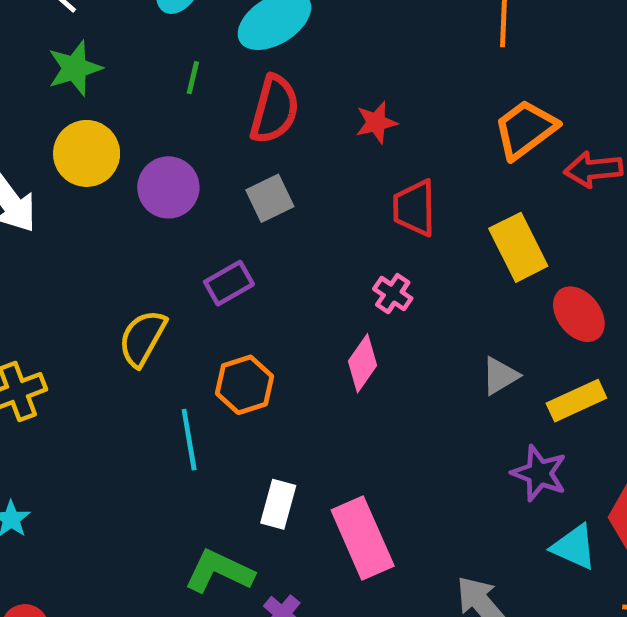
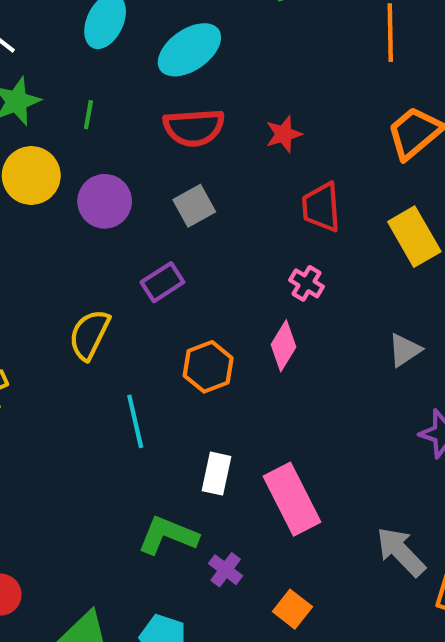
green line: (193, 78) -> (88, 115), moved
red semicircle: (275, 109) -> (194, 128), turned 74
orange hexagon: (245, 385) -> (208, 367), moved

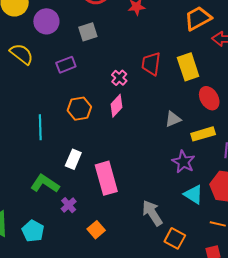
red trapezoid: (321, 207) -> (151, 64), moved
pink cross: (307, 283) -> (119, 78), moved
yellow semicircle: (89, 335) -> (21, 54), moved, turned 90

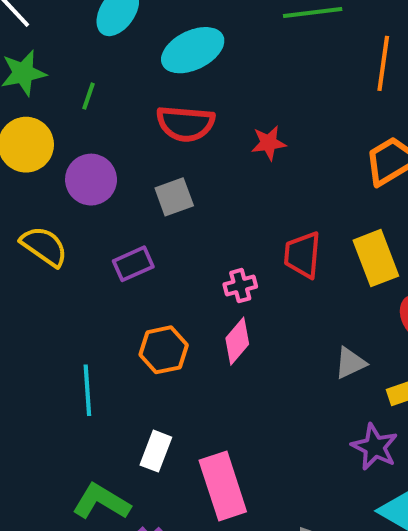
pink cross: (119, 78) -> (240, 286), turned 35

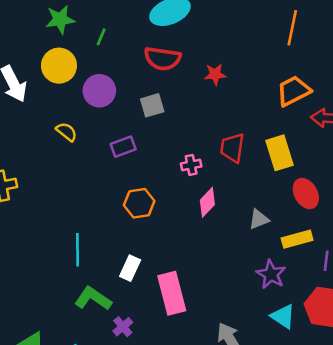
yellow semicircle: (44, 246) -> (66, 132), size x0.7
pink diamond: (237, 341) -> (207, 202), moved
cyan line: (87, 390) -> (78, 250), moved

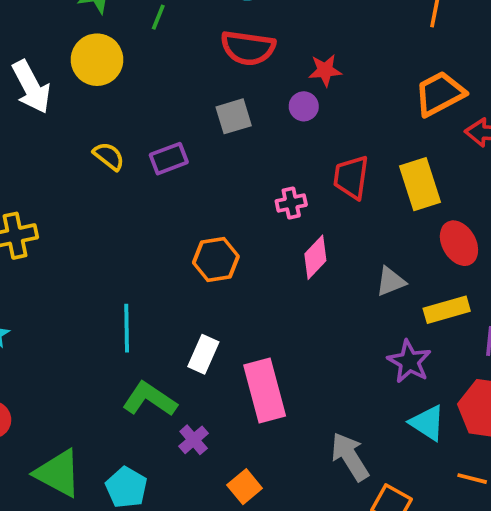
purple circle: (99, 91) -> (304, 106), moved, size x0.6
purple rectangle: (123, 147) -> (169, 159), moved

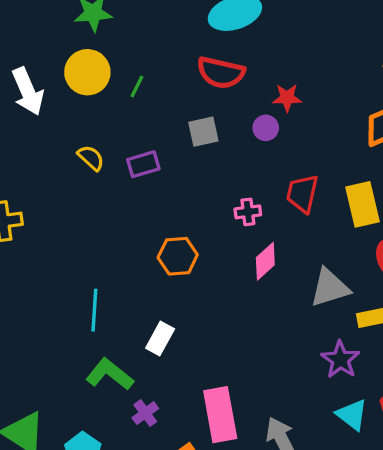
green line: (158, 17) -> (137, 86), moved
gray triangle: (391, 281) -> (330, 288), size x1.5
pink rectangle: (265, 391) -> (220, 415), moved

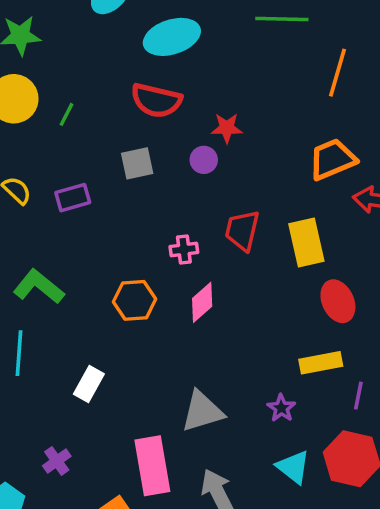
orange hexagon: (178, 256) -> (135, 300), moved
gray triangle: (330, 288) -> (202, 411), moved
purple star: (340, 360) -> (281, 408), size x0.7
green L-shape: (110, 374) -> (39, 287), moved
purple cross: (145, 413) -> (57, 461), moved

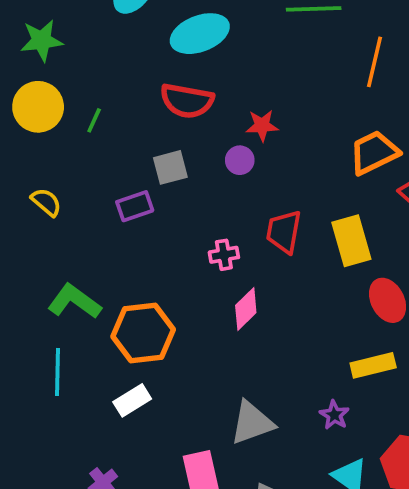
purple rectangle: (73, 198) -> (135, 206), moved
orange hexagon: (135, 300) -> (143, 333), moved, size x1.4
white rectangle: (89, 384) -> (132, 400), turned 32

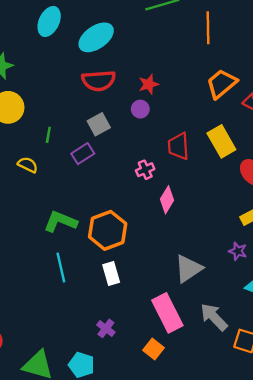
green line: (94, 120) -> (48, 135), moved
white rectangle: (132, 400) -> (111, 273), turned -60

